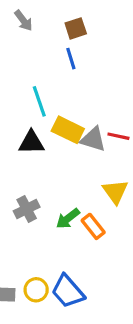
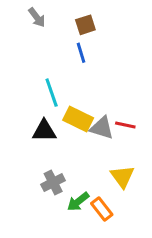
gray cross: (27, 209) -> (53, 182), moved

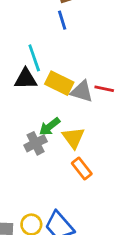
black triangle: (44, 131) -> (26, 79), moved
yellow triangle: (122, 177) -> (73, 138), moved
green arrow: (78, 202) -> (50, 127), moved

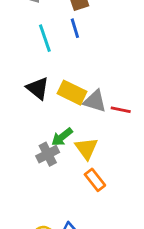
cyan line: (34, 58) -> (45, 38), moved
black triangle: (26, 79) -> (38, 88), turned 40
red line: (104, 89) -> (121, 110), moved

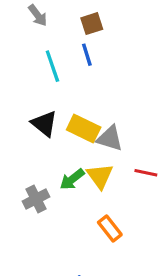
red line: (121, 110) -> (146, 173), moved
yellow triangle: (86, 148) -> (100, 176), moved
gray cross: (48, 154) -> (36, 199), moved

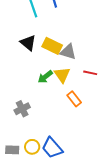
gray cross: (36, 199) -> (22, 109), moved
orange rectangle: (110, 229) -> (74, 99), moved

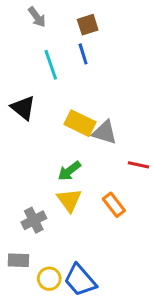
black triangle: (28, 43) -> (23, 108), moved
yellow triangle: (62, 75) -> (69, 200), moved
gray rectangle: (12, 150) -> (18, 260), moved

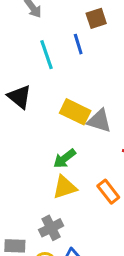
brown square: (88, 25) -> (96, 18), moved
yellow triangle: (69, 200) -> (65, 187), turned 48
gray cross: (34, 220) -> (51, 228), moved

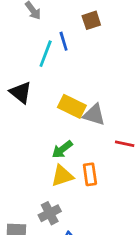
blue line: (78, 44) -> (64, 41), moved
cyan line: (47, 55) -> (46, 54), turned 40
orange rectangle: (108, 192) -> (90, 174), moved, turned 30

